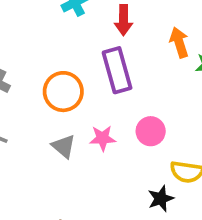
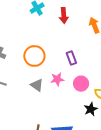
purple rectangle: (117, 70) -> (71, 58), moved, size x0.6
pink circle: (151, 131) -> (81, 84), moved

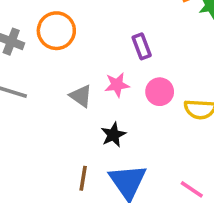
orange circle: (34, 56) -> (56, 31), moved
black star: (91, 109) -> (113, 135), moved

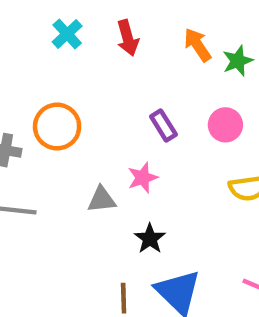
pink circle: (160, 92) -> (225, 125), moved
gray triangle: (81, 96) -> (102, 199), turned -30

